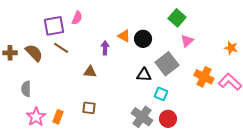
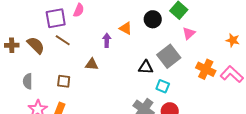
black circle: (143, 39) -> (153, 19), moved
brown square: (89, 108) -> (64, 81), moved

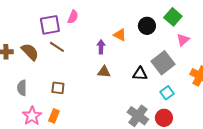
brown triangle: (92, 64) -> (104, 72), moved
cyan square: (163, 86) -> (167, 93), moved, turned 32

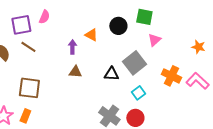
green square: (173, 17) -> (144, 17), turned -30
brown square: (58, 88) -> (29, 88), size x1.6

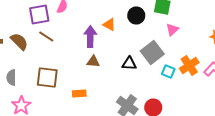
purple arrow: (72, 47) -> (90, 36), size x1.5
orange cross: (171, 76) -> (189, 66), turned 30
cyan square: (138, 93) -> (168, 72), moved, turned -32
orange rectangle: (25, 116) -> (79, 94), moved, turned 64

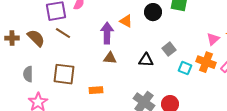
pink triangle: (172, 30) -> (213, 39), moved
gray square: (152, 52) -> (169, 49), size x0.6
orange cross: (189, 66) -> (206, 62), turned -36

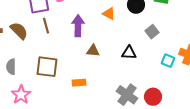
brown line: (63, 33) -> (46, 26), turned 42
purple arrow: (107, 33) -> (78, 26), moved
gray square: (169, 49) -> (152, 32), moved

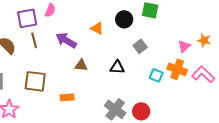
purple arrow: (78, 26) -> (66, 40), turned -60

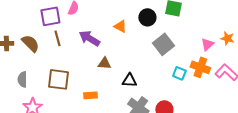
gray square: (140, 46) -> (163, 44), size x1.5
black triangle: (117, 67) -> (129, 80), moved

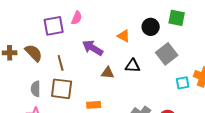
brown line: (57, 38) -> (61, 63), moved
cyan square: (179, 73) -> (183, 83), turned -32
gray semicircle: (22, 79) -> (36, 89), moved
black triangle: (129, 80) -> (133, 66), moved

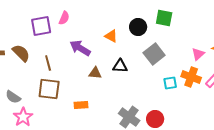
gray semicircle: (36, 89) -> (13, 97), moved, turned -56

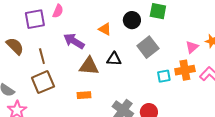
brown triangle: (95, 73) -> (89, 66), size x1.5
orange cross: (191, 77) -> (185, 70), turned -30
brown square: (49, 89) -> (43, 82), turned -30
orange rectangle: (81, 105) -> (84, 95), moved

